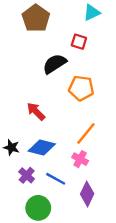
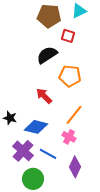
brown pentagon: (36, 18) -> (49, 16), moved, turned -30
red arrow: (36, 111) -> (44, 96), moved
black star: (11, 147) -> (10, 118), moved
purple cross: (27, 175) -> (23, 151), size x1.5

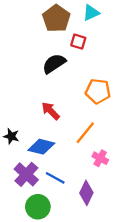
brown pentagon: (49, 16) -> (56, 18), turned 30
orange pentagon: (70, 76) -> (98, 91), moved
pink cross: (69, 137) -> (100, 158), moved

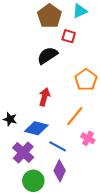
orange pentagon: (98, 91) -> (86, 80), turned 30
red arrow: (51, 111) -> (44, 97), turned 60
blue line: (55, 178) -> (58, 146), moved
purple diamond: (86, 193) -> (60, 171), moved

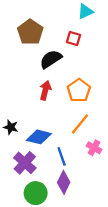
brown pentagon: (49, 16) -> (30, 32), moved
orange pentagon: (86, 80) -> (79, 90), moved
red arrow: (44, 97) -> (45, 90), moved
blue line: (58, 146) -> (62, 156), turned 42

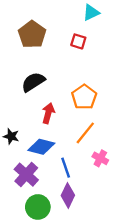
black semicircle: (51, 59) -> (33, 82), moved
red arrow: (45, 90) -> (48, 113), moved

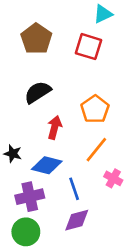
red square: (78, 41) -> (88, 47), size x1.5
purple cross: (26, 175) -> (30, 197), turned 35
purple diamond: (68, 195) -> (77, 220), turned 50
green circle: (38, 207) -> (26, 232), moved

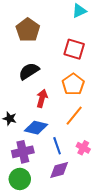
red square: (88, 47) -> (74, 49), moved
pink cross: (113, 178) -> (83, 148), moved

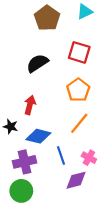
brown pentagon: (28, 30) -> (47, 18), moved
black semicircle: (29, 71) -> (37, 63), moved
red arrow: (42, 98) -> (30, 105), moved
purple diamond: (59, 170) -> (76, 180), moved

